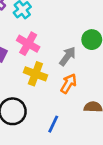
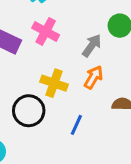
yellow cross: (35, 74) -> (54, 83), moved

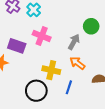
orange arrow: (93, 77) -> (77, 63), turned -77
blue line: (76, 125) -> (69, 87), moved

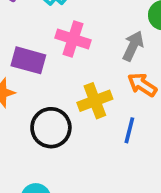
yellow cross: (51, 70) -> (95, 101), turned -30
black circle: (36, 91) -> (51, 128), moved

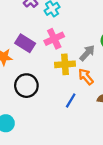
pink cross: (73, 39) -> (54, 39), turned 30
yellow cross: (95, 101) -> (65, 64), moved

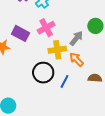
black circle: (26, 86) -> (43, 73), moved

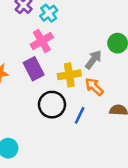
pink cross: (46, 28) -> (42, 41), moved
purple rectangle: (21, 33) -> (34, 69), moved, turned 36

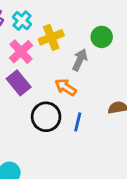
yellow cross: (69, 75) -> (51, 37), moved
orange arrow: (94, 87) -> (66, 87), moved

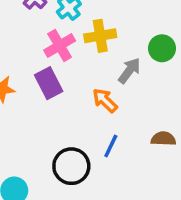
black circle: (46, 117) -> (71, 166), moved

